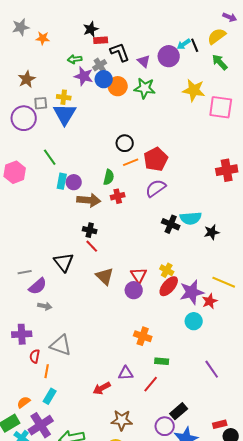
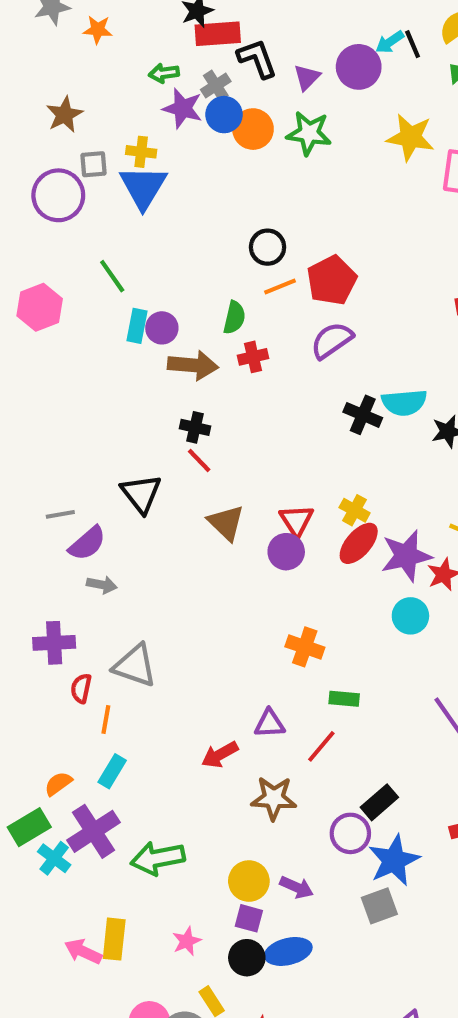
red rectangle: (101, 40) -> (218, 34), size x1.5
purple triangle: (144, 61) -> (307, 77), turned 32
brown star: (122, 420) -> (274, 798), moved

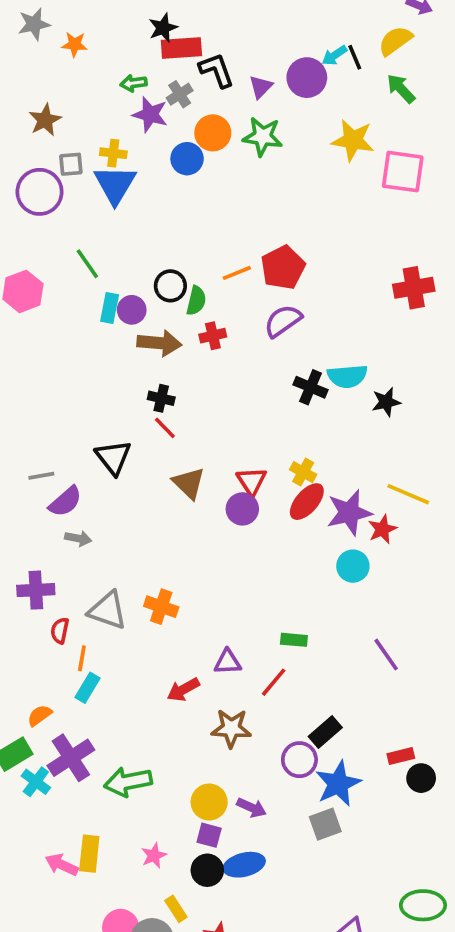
blue circle: (224, 115) -> (187, 159), moved
black circle: (268, 247) -> (170, 286), moved
orange cross: (305, 647) -> (161, 607), moved
cyan rectangle: (112, 771) -> (87, 688), moved

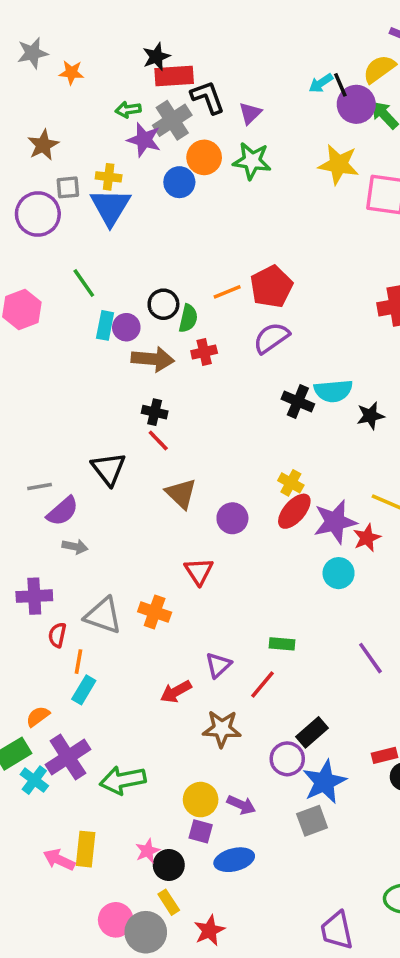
purple circle: (307, 78) -> (356, 104), moved
gray cross: (180, 94) -> (172, 120), size x1.5
red triangle: (252, 481) -> (199, 571), moved
purple triangle: (228, 662) -> (218, 665), turned -40
black circle: (207, 870) -> (169, 865), moved

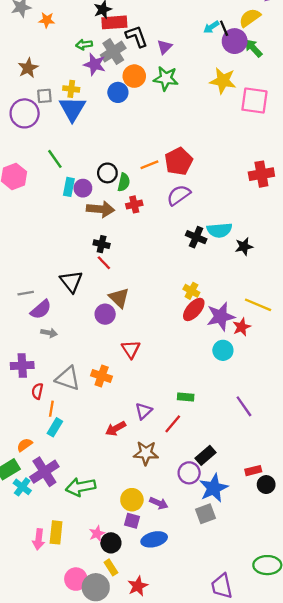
purple circle: (232, 518) -> (105, 314), moved
pink arrow: (59, 860) -> (39, 539), turned -108

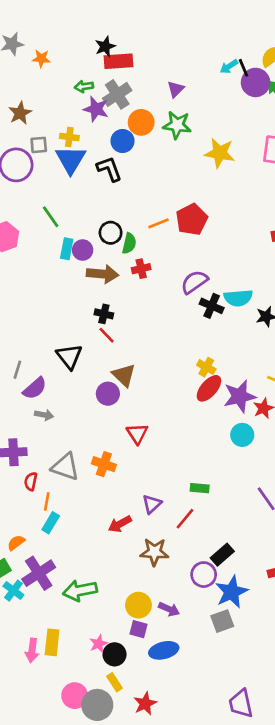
black L-shape: (137, 36) -> (109, 169), moved
yellow star: (223, 81) -> (220, 153), moved
purple semicircle: (179, 195) -> (194, 282), moved
gray line: (26, 293) -> (17, 370), turned -63

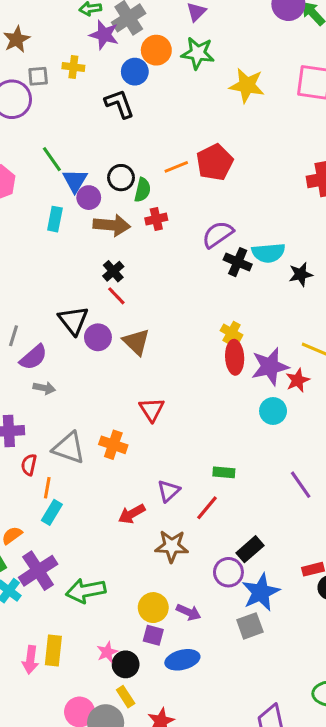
blue triangle: (71, 160) -> (75, 181), moved, size x0.7
cyan rectangle: (67, 249) -> (55, 219), moved
black cross: (104, 314) -> (113, 271), turned 36
red ellipse: (209, 388) -> (235, 357), turned -44
purple circle: (108, 394) -> (98, 337), moved

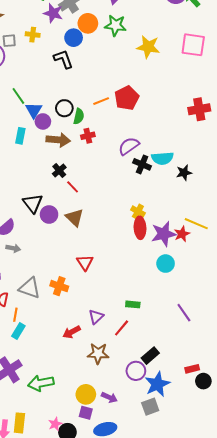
red line: (116, 296) -> (73, 187), moved
red star: (298, 380) -> (182, 234), moved

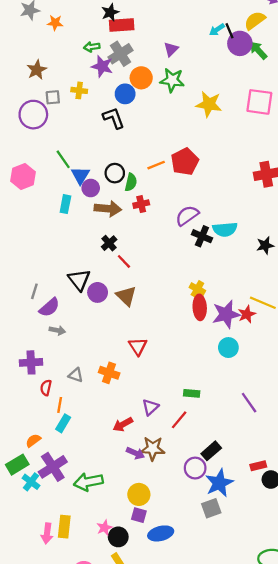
black star: (184, 173) -> (265, 245), moved
gray triangle: (30, 288) -> (76, 375), size x0.6
purple arrow: (109, 397) -> (135, 453), moved

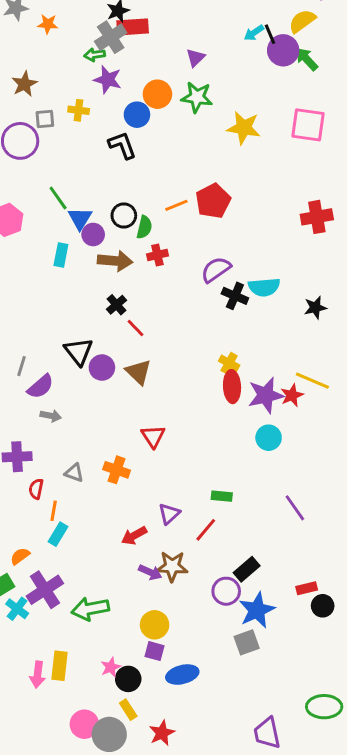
gray cross: (121, 54) -> (111, 37), moved

